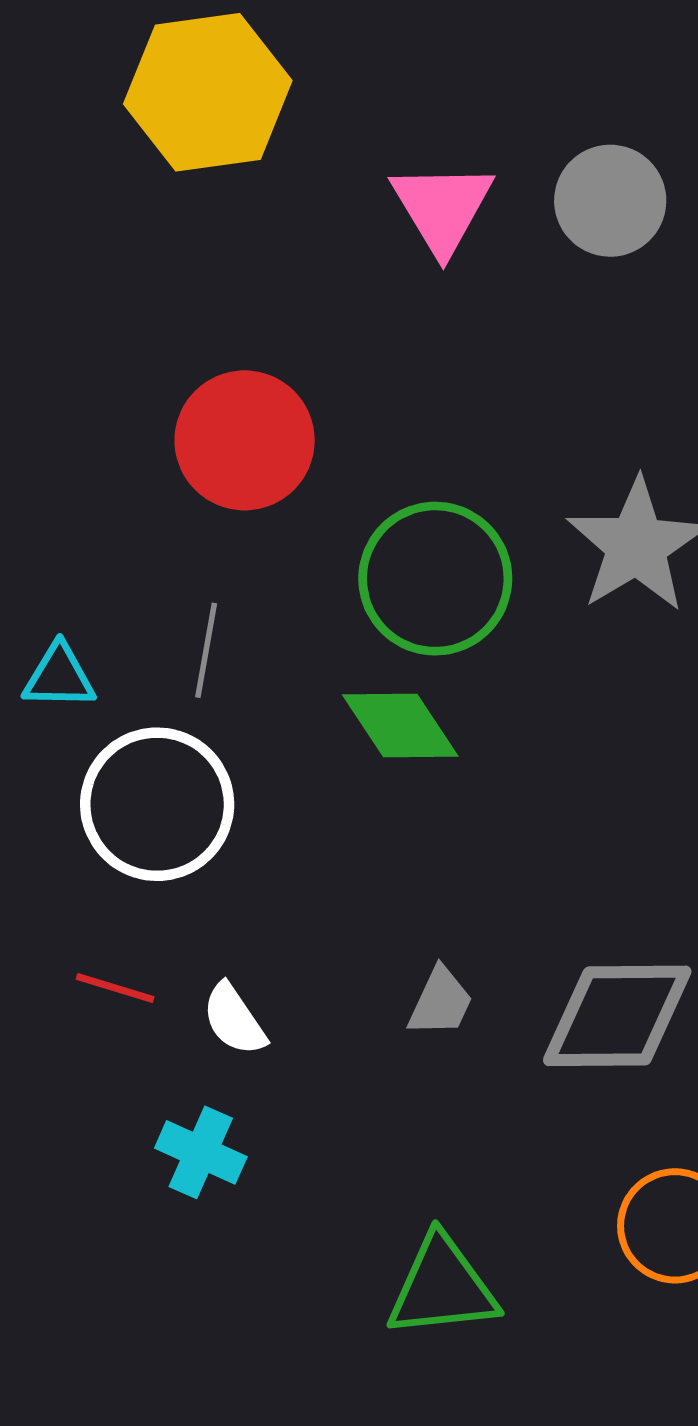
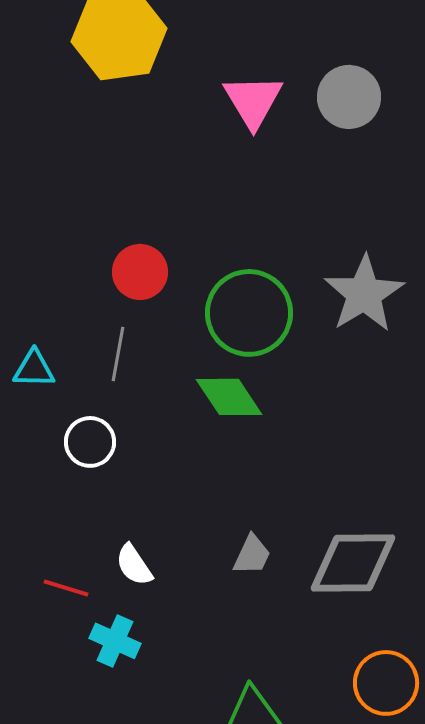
red circle: (245, 440) -> (140, 272), moved, size x0.7
white circle: (157, 804) -> (90, 442), size x0.6
red line: (115, 988) -> (66, 588), moved

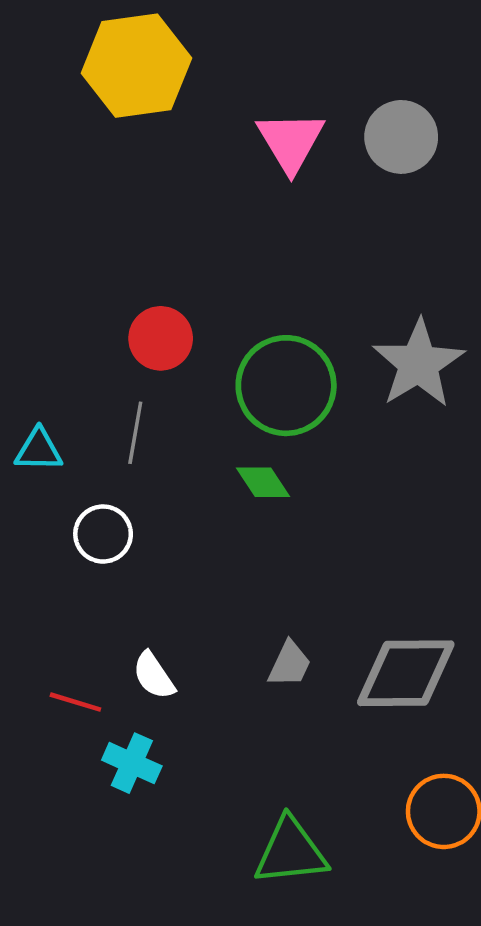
green diamond: (229, 397) -> (263, 482), size x0.7

